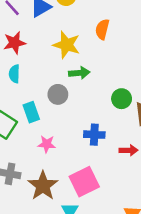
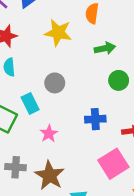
green arrow: (79, 73) -> (105, 48), moved
pink star: (47, 144) -> (49, 134), turned -30
pink square: (84, 182) -> (113, 164), moved

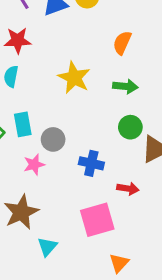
yellow star: (58, 33) -> (74, 78), moved
gray circle: (55, 83) -> (53, 139), moved

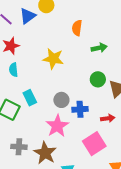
green arrow: (125, 86) -> (99, 48), moved
gray circle: (53, 139) -> (61, 100), moved
pink star: (34, 165) -> (57, 126), moved, size x1.6

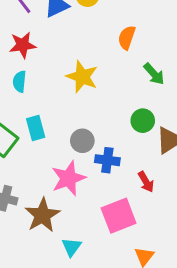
green arrow: (99, 48) -> (154, 74), turned 49
red arrow: (108, 118) -> (146, 182), turned 56

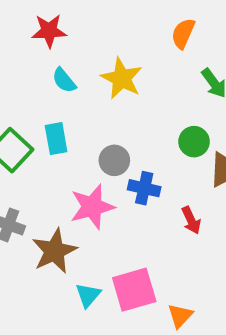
cyan semicircle: (19, 82) -> (64, 80), moved, turned -50
pink square: (119, 216) -> (134, 290), moved

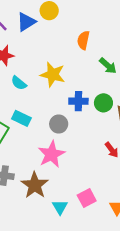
cyan rectangle: (56, 139) -> (21, 118), turned -42
blue cross: (144, 188) -> (78, 101), moved
pink square: (134, 290) -> (87, 198), size x0.7

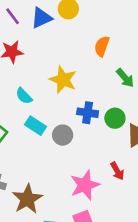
cyan semicircle: (19, 83) -> (24, 96), moved
cyan rectangle: (21, 118) -> (35, 126), moved
pink star: (51, 154) -> (85, 185), moved

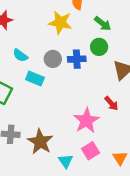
yellow star: (63, 80) -> (60, 23), moved
green circle: (115, 118) -> (99, 47), moved
gray circle: (63, 135) -> (53, 59), moved

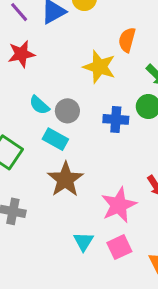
gray circle: (53, 59) -> (67, 111), moved
brown star: (40, 142) -> (65, 179), moved
cyan triangle: (66, 161) -> (83, 241), moved

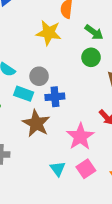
gray circle: (67, 111) -> (39, 76), moved
blue cross: (116, 119) -> (55, 97), moved

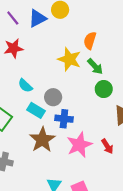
green arrow: (94, 32) -> (95, 66), moved
pink star: (80, 137) -> (79, 145), moved

